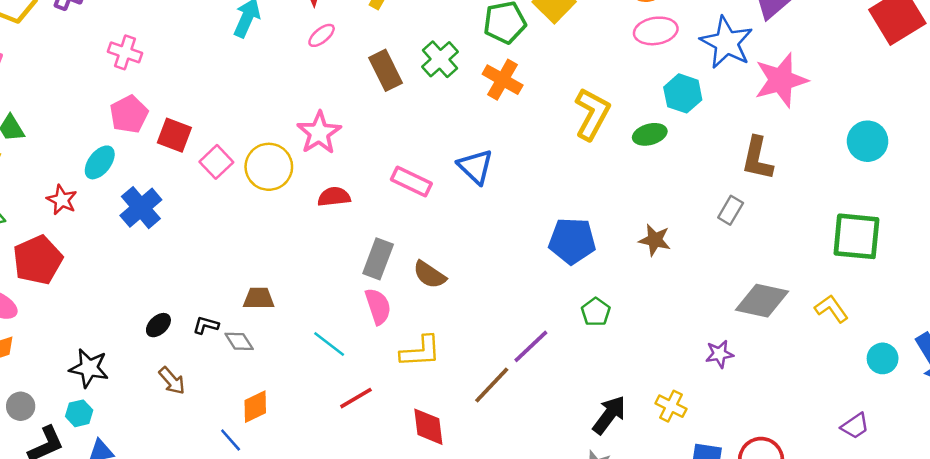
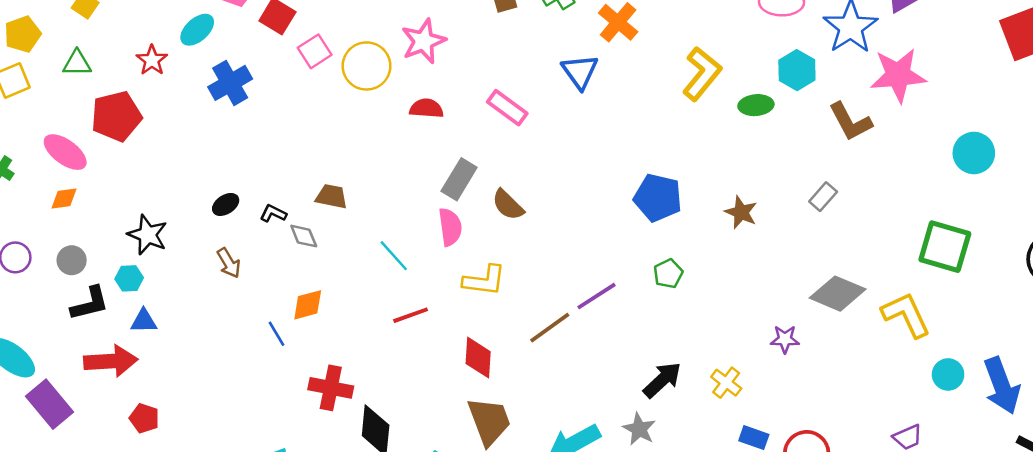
brown L-shape: (757, 158) -> (850, 122), moved, turned -51
blue triangle: (475, 167) -> (580, 72), moved
yellow L-shape: (831, 309) -> (906, 315), size x1.5

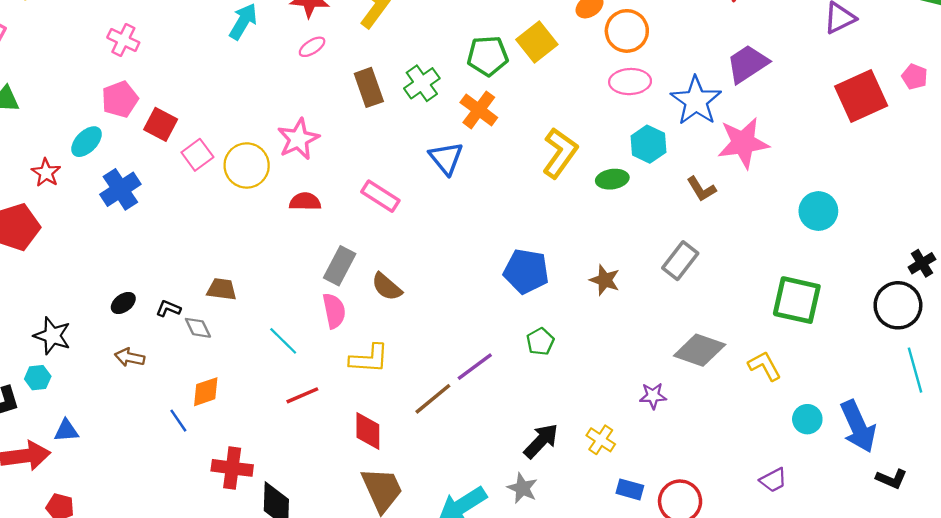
brown L-shape: (850, 122) -> (701, 189), size x0.7
gray rectangle: (823, 197) -> (680, 261), size x1.4
brown arrow: (229, 263) -> (130, 357), turned 136
yellow L-shape: (906, 315) -> (765, 366), size x0.7
blue triangle: (144, 321) -> (66, 431), moved

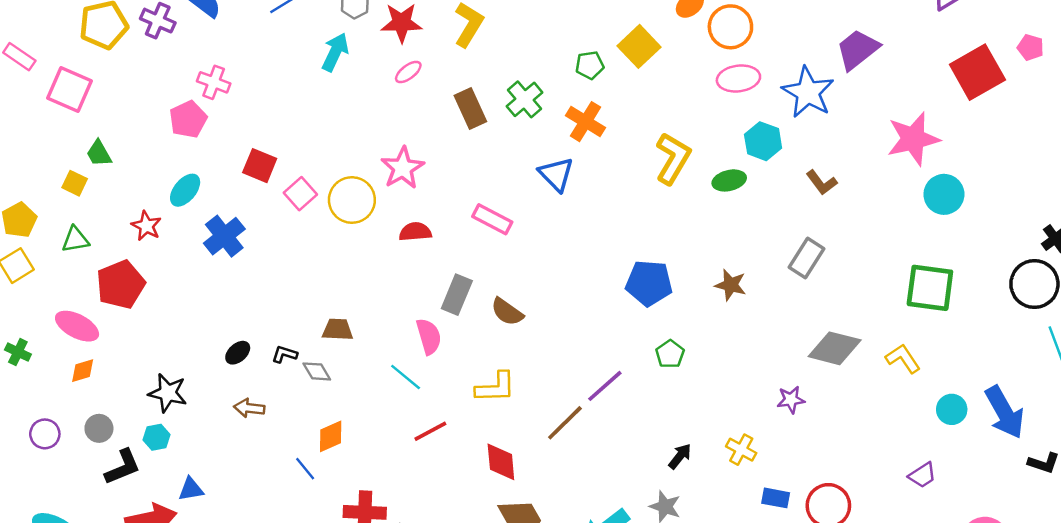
green pentagon: (488, 56) -> (590, 65), size x0.7
pink pentagon: (120, 99) -> (188, 119), moved
pink star: (743, 143) -> (913, 139), moved
pink semicircle: (334, 311) -> (429, 336), moved
black arrow: (541, 441) -> (680, 456), size x0.7

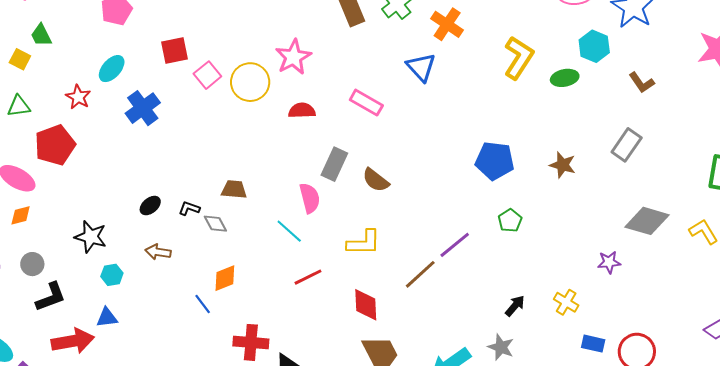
red square: (260, 166) -> (175, 50), turned -36
cyan hexagon: (156, 437) -> (112, 275), moved

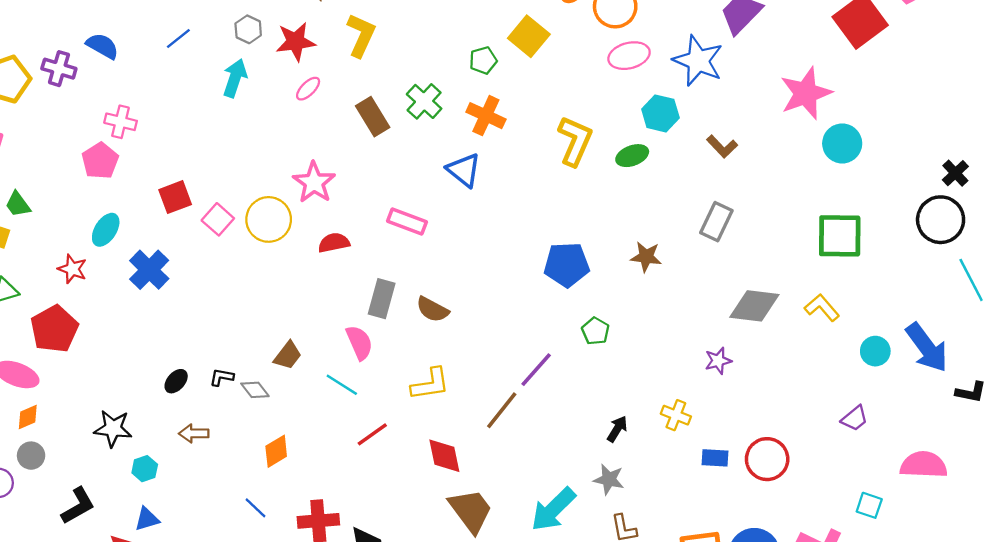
brown trapezoid: (234, 189) -> (288, 355), moved, turned 132
gray circle: (32, 264) -> (31, 456), moved
blue line: (203, 304) -> (255, 508), moved

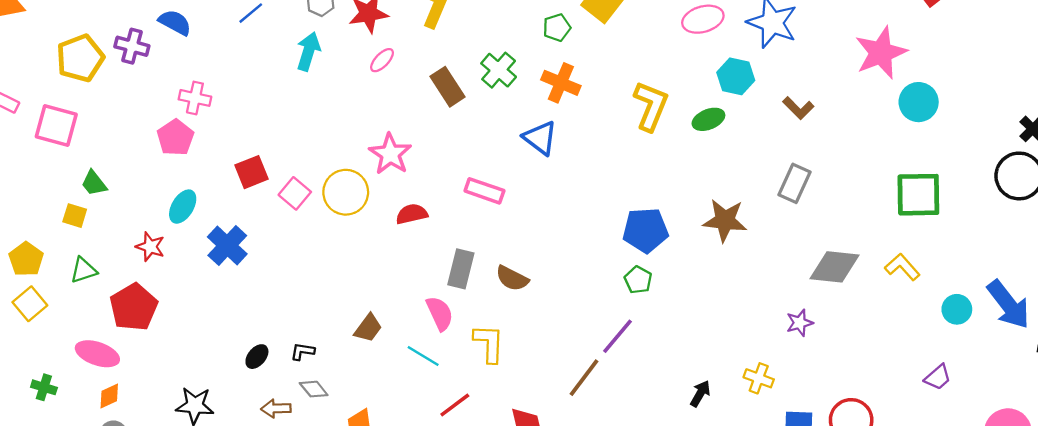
brown star: (646, 257) -> (725, 220), size x1.4
green pentagon: (595, 331) -> (638, 280), moved
yellow L-shape: (430, 384) -> (489, 343), moved, turned -78
gray diamond: (255, 390) -> (314, 389), moved

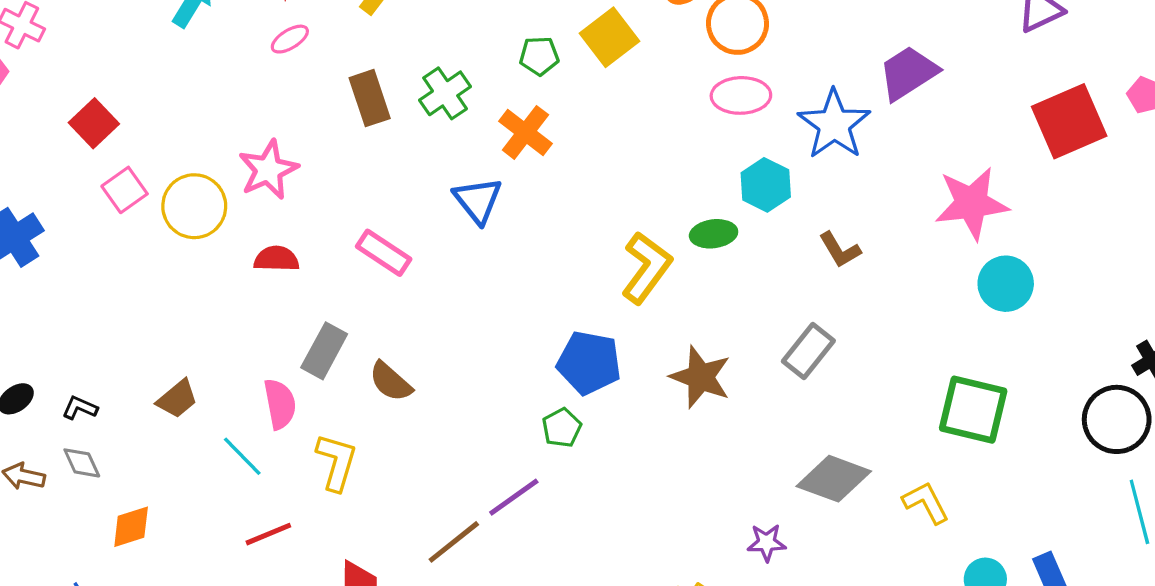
yellow L-shape: (651, 106) -> (646, 268), moved
red square: (252, 172) -> (94, 123), moved, turned -36

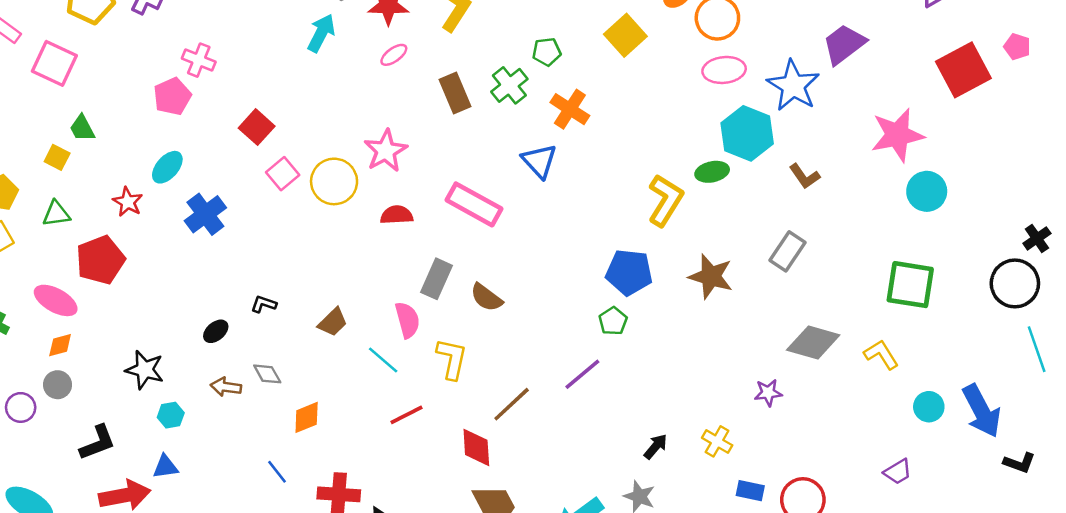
green pentagon: (539, 56) -> (547, 52), moved
cyan hexagon: (766, 185) -> (747, 133), size x1.4
pink rectangle: (384, 253) -> (474, 204), size x1.4
black L-shape: (80, 408) -> (264, 304), moved
brown line: (454, 542) -> (512, 404), moved

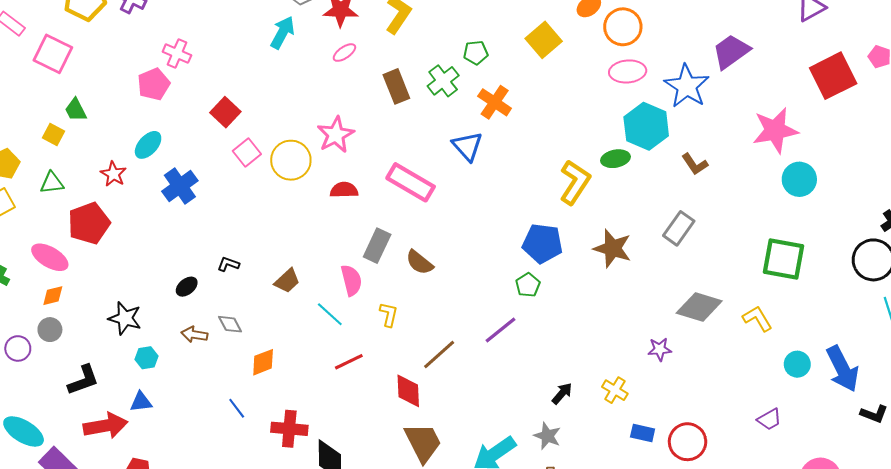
yellow L-shape: (452, 359) -> (389, 314), size x0.7

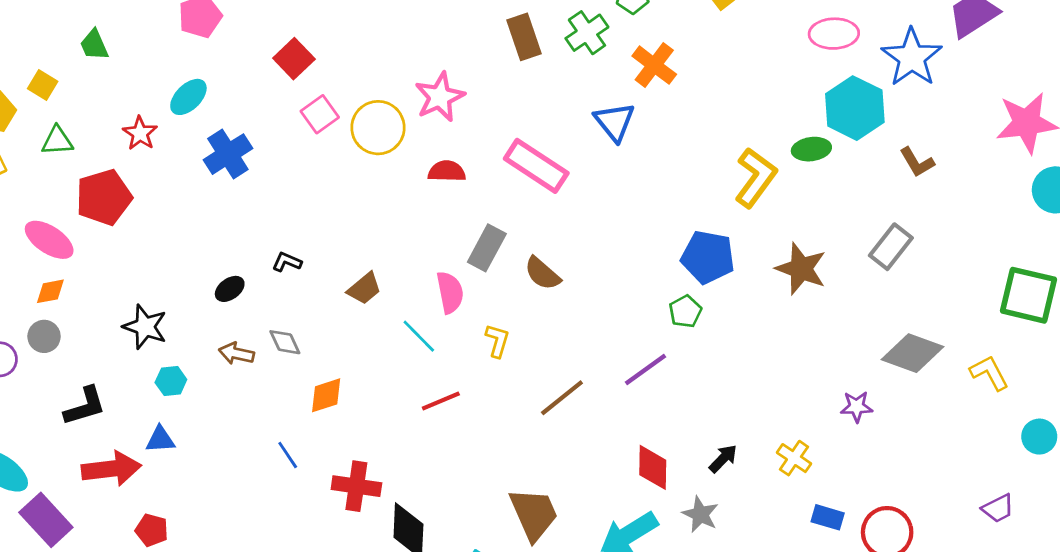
yellow square: (54, 134) -> (43, 85), moved
red diamond: (408, 391) -> (653, 467), moved

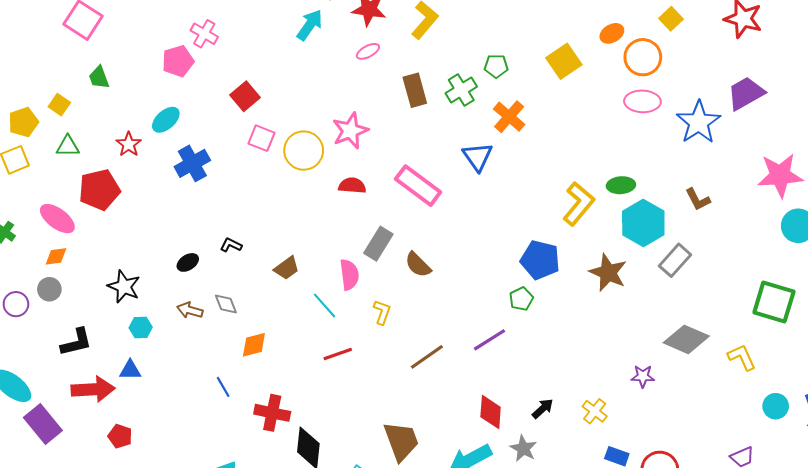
cyan hexagon: (855, 108) -> (643, 223), moved
pink square: (320, 114) -> (262, 138), turned -36

